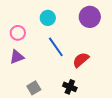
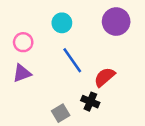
black cross: (70, 87) -> (90, 102), moved
gray square: (34, 88) -> (61, 113), moved

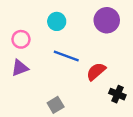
blue line: (72, 60) -> (66, 56), turned -35
black cross: (90, 102) -> (117, 94), moved

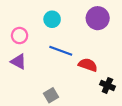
purple triangle: (20, 68) -> (18, 62), turned 49
red semicircle: (96, 71) -> (88, 65), turned 60

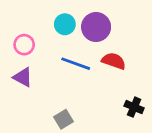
purple circle: (98, 18) -> (96, 27), moved
red semicircle: (88, 65) -> (114, 61), moved

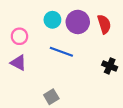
red semicircle: (114, 61) -> (104, 24), moved, turned 54
black cross: (134, 107) -> (110, 66), moved

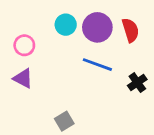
blue line: (61, 52) -> (97, 65), moved
black cross: (110, 66) -> (137, 83), turned 32

